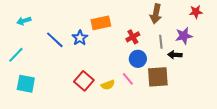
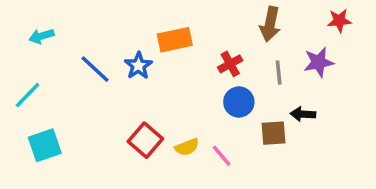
black arrow: (175, 55) -> (303, 114), moved
brown square: (158, 77) -> (274, 133), size x0.7
pink line: (128, 79) -> (222, 156), moved
cyan square: (26, 84) -> (45, 145), turned -30

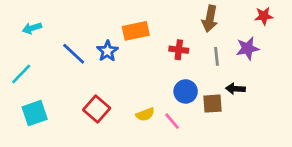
red cross: (230, 64) -> (179, 50), turned 36
blue circle: (239, 102) -> (186, 91), moved
red square: (145, 140) -> (97, 109), moved

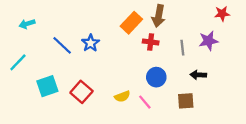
brown arrow: (210, 19) -> (159, 16), moved
orange rectangle: (136, 31) -> (131, 23), moved, turned -35
brown square: (213, 104) -> (186, 101), moved
cyan square: (35, 113) -> (47, 86), moved

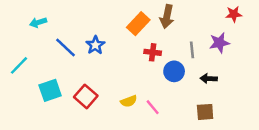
cyan arrow: (27, 24) -> (38, 22), moved
red cross: (151, 42) -> (153, 52), moved
blue circle: (156, 77) -> (174, 71), moved
brown square: (186, 101) -> (205, 112), moved

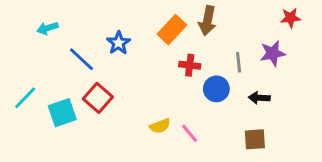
blue star: (95, 45) -> (119, 43), moved
cyan line: (19, 65) -> (25, 98), moved
red square: (86, 96) -> (98, 98), moved

